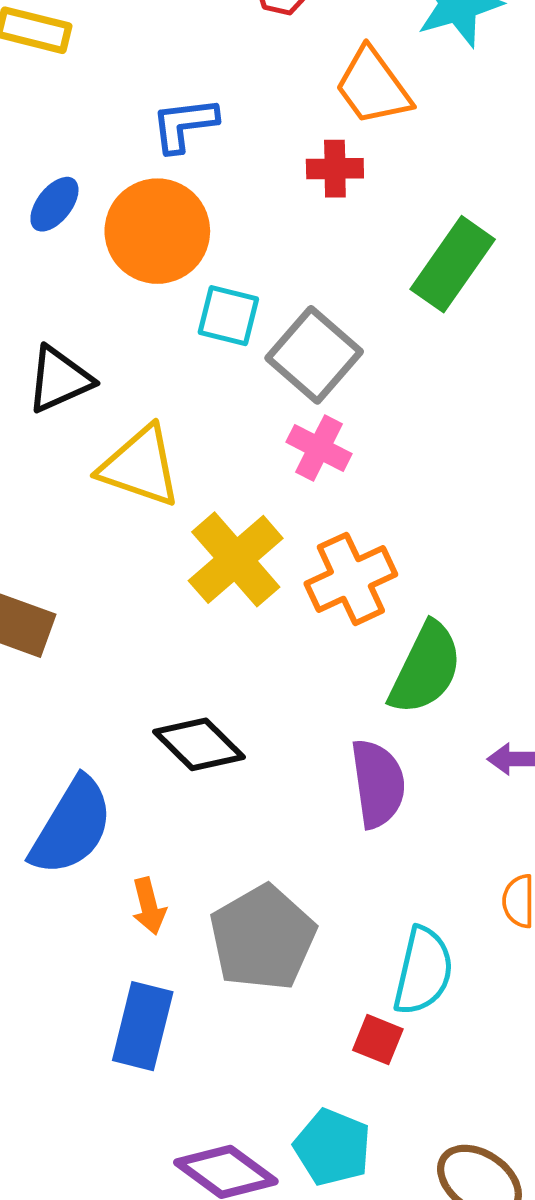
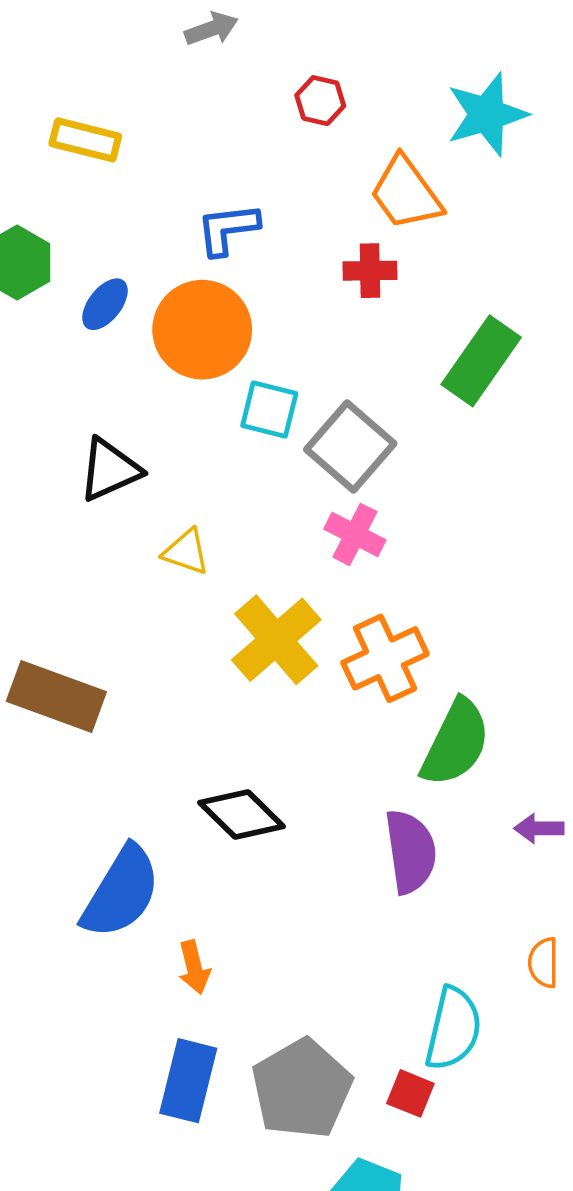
yellow triangle: (140, 466) -> (186, 552), size x0.6
gray pentagon: (263, 938) -> (302, 1089), moved

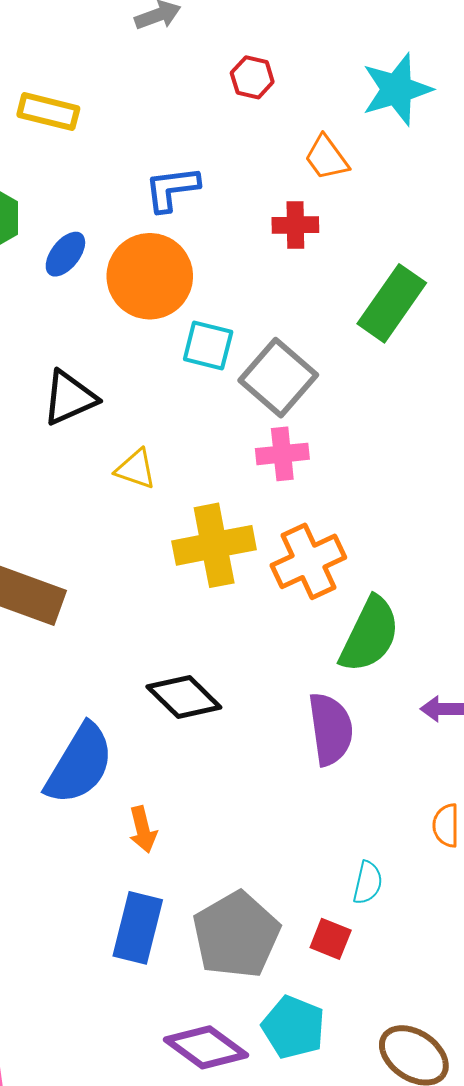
orange trapezoid: (406, 193) -> (326, 158), size x0.7
pink cross: (355, 534) -> (282, 454), turned -33
yellow cross: (276, 640) -> (214, 545), turned 30
cyan semicircle: (453, 1029) -> (368, 883), size x0.6

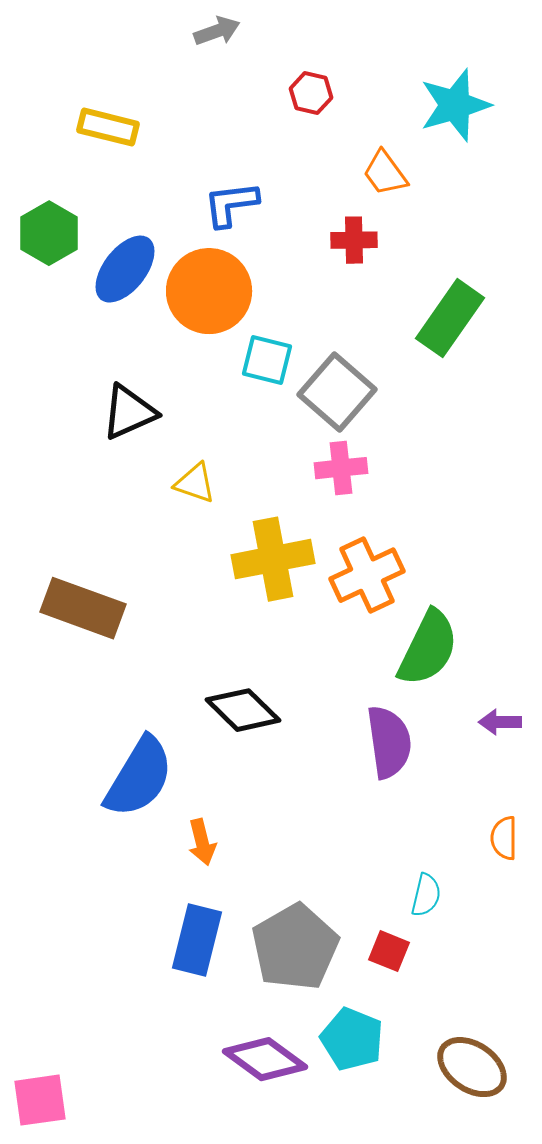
blue ellipse: (65, 254) -> (125, 269), size x1.5

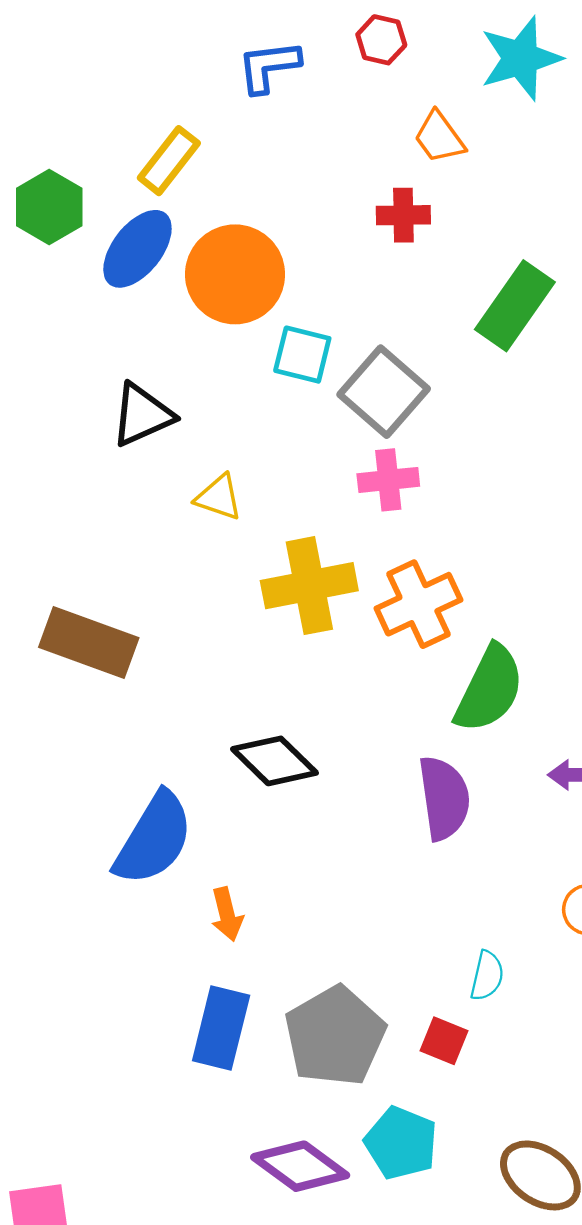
red hexagon: (311, 93) -> (381, 40), moved
yellow rectangle: (108, 127) -> (169, 161), moved, turned -66
blue L-shape: (231, 204) -> (269, 67), moved

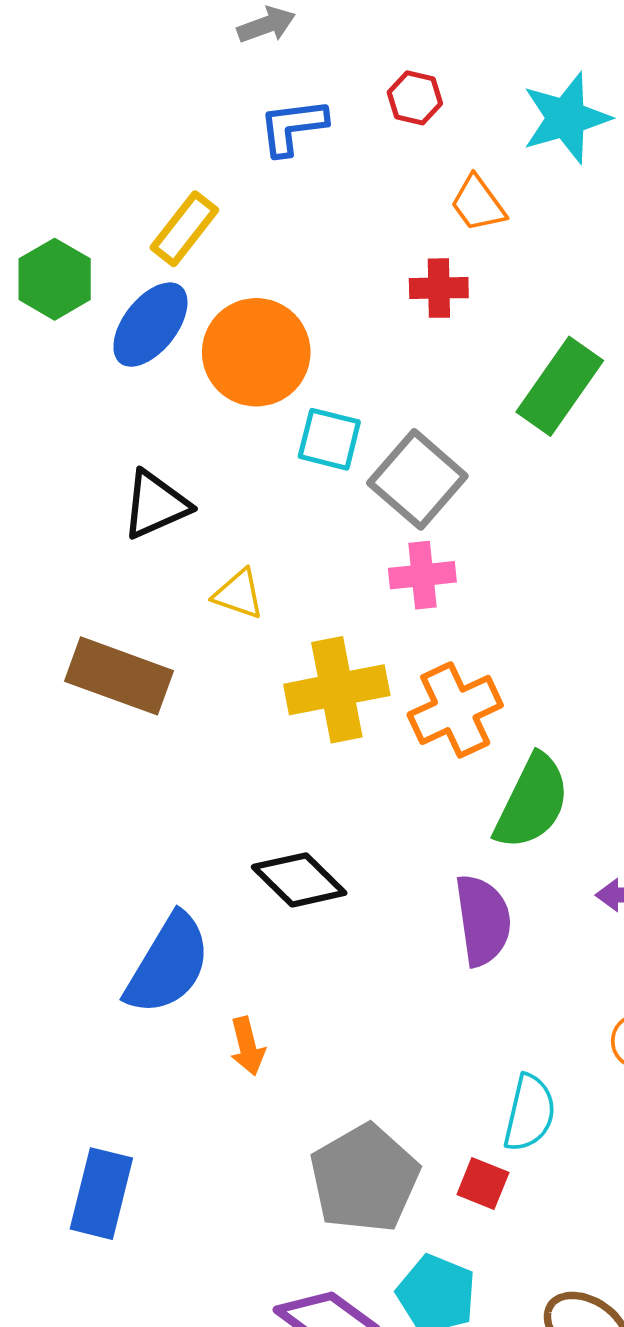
brown rectangle: (89, 642) -> (119, 676), moved
cyan semicircle: (487, 976) -> (530, 1113), size x1.4
blue rectangle: (221, 1028) -> (101, 1194), moved

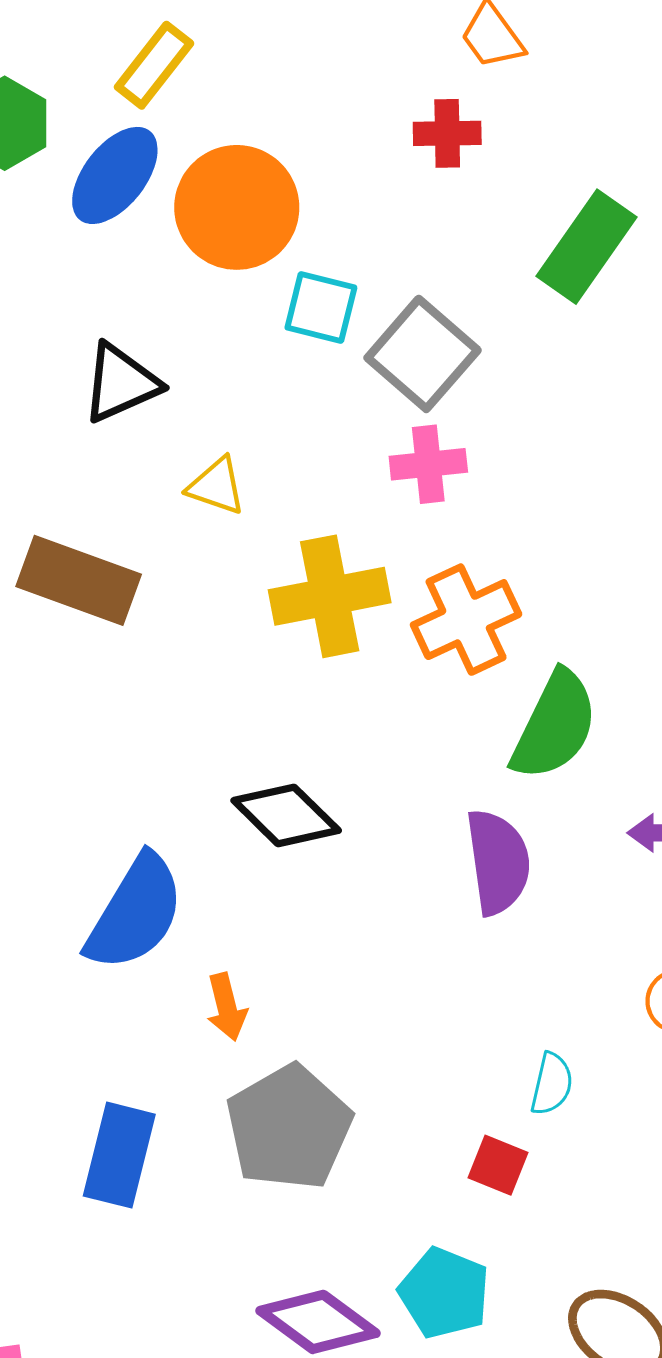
cyan semicircle: (530, 1113) -> (552, 1084), size x0.7
gray pentagon: (365, 1178) -> (289, 1127), moved
blue rectangle: (101, 1194) -> (119, 1155), moved

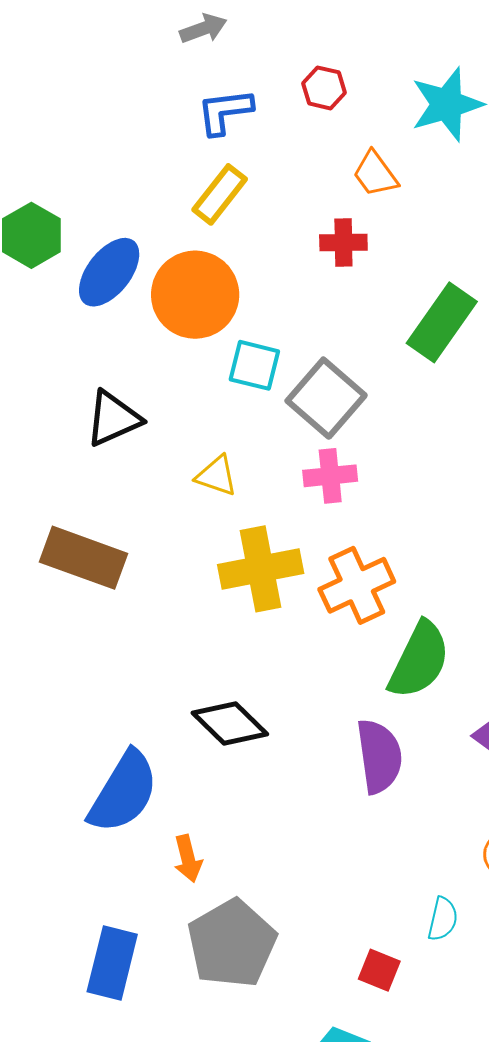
yellow rectangle: (154, 65) -> (220, 194), moved
yellow triangle: (216, 486) -> (217, 476), moved
cyan semicircle: (552, 1084) -> (443, 919), moved

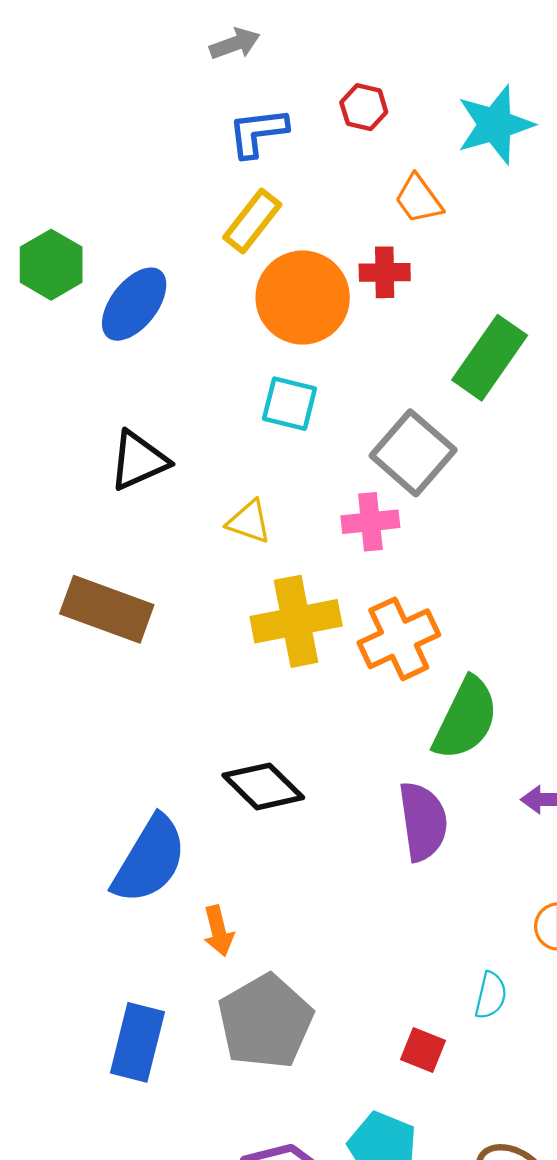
orange circle: (195, 295) -> (303, 298), moved
gray square: (326, 398) -> (413, 453), moved

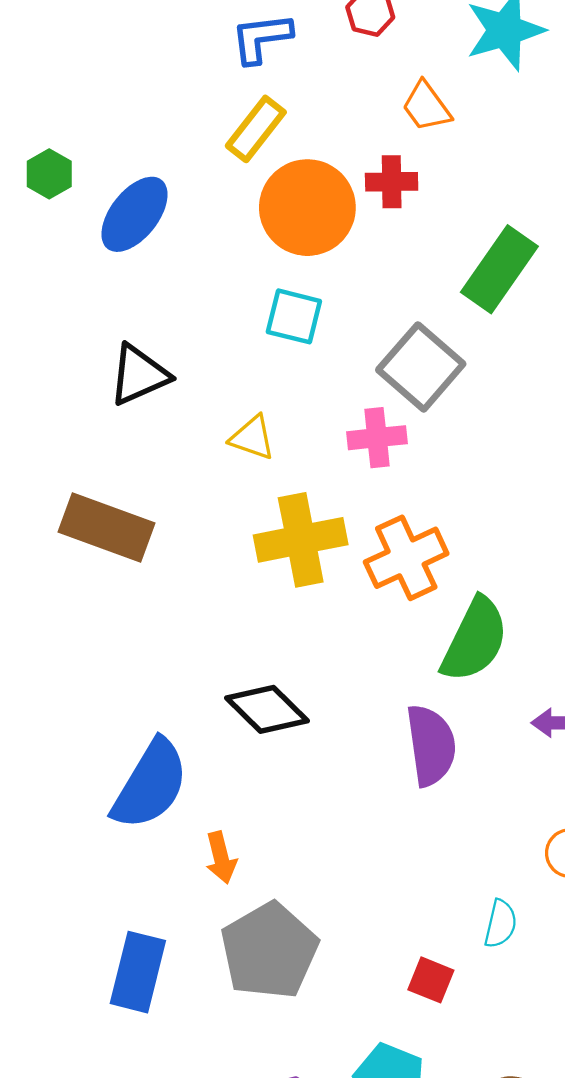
green hexagon: (51, 265) -> (49, 174), size x0.7

